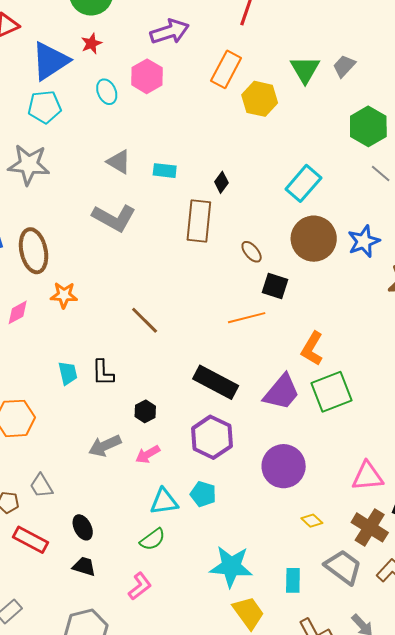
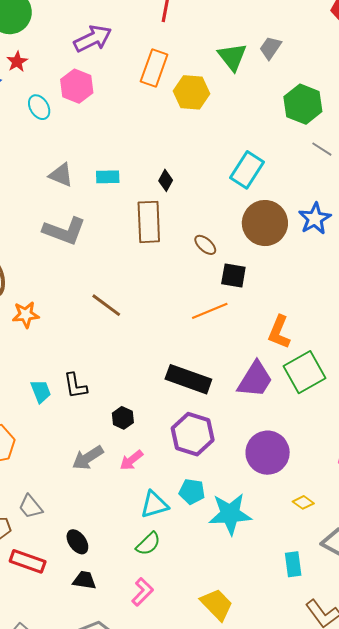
brown line: (145, 320) -> (106, 305), moved
cyan star: (231, 566) -> (230, 514), moved
yellow trapezoid: (248, 613) -> (217, 604), moved

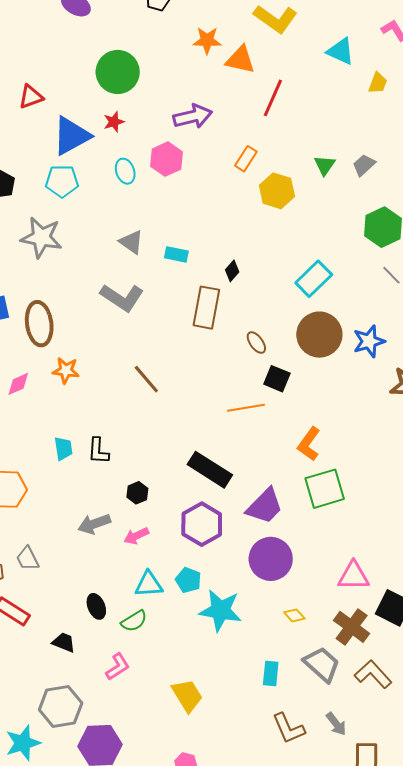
green triangle: (232, 57) -> (325, 165), size x0.7
orange rectangle: (154, 68) -> (246, 159), size x0.7
purple trapezoid: (255, 380) -> (265, 506), moved
black ellipse: (77, 542) -> (96, 606), moved

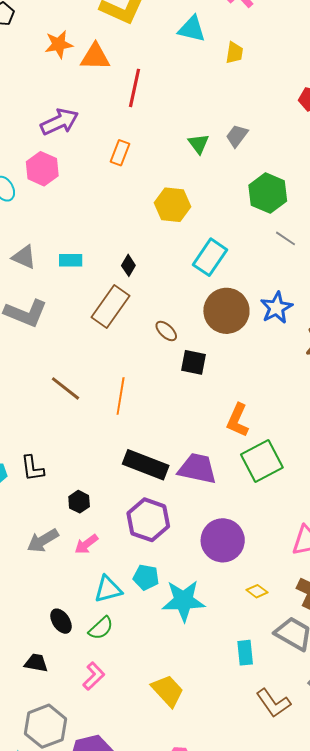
yellow hexagon: (277, 191) -> (172, 205), moved
brown rectangle: (206, 308) -> (110, 307), turned 36
orange line: (246, 408) -> (121, 396), moved, turned -60
purple trapezoid: (265, 506) -> (197, 469), moved, turned -111

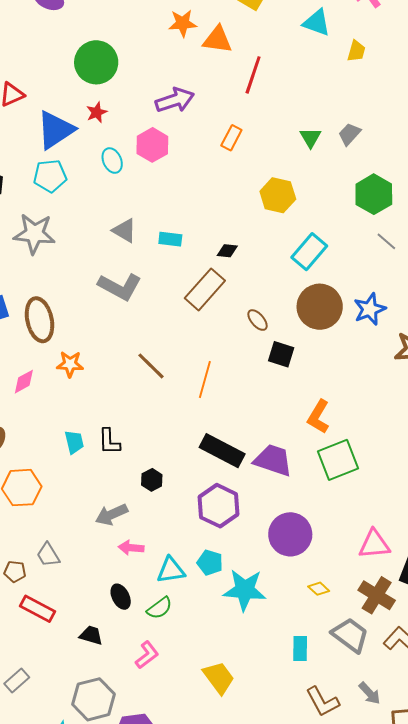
black diamond: (128, 265) -> (227, 251), turned 60
pink arrow: (86, 544) -> (131, 548), moved, turned 35

